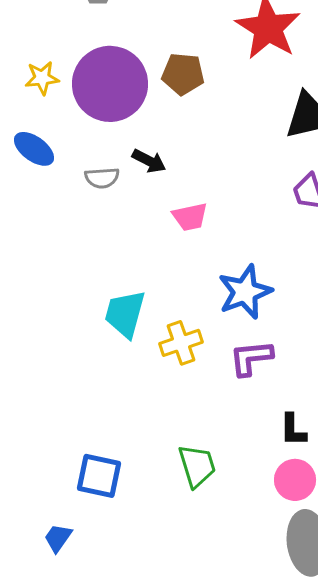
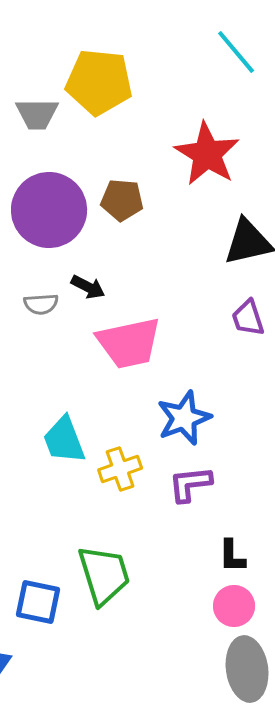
pink trapezoid: (190, 217) -> (129, 343), size x1.8
cyan trapezoid: (125, 314) -> (64, 440), turned -36
green trapezoid: (197, 466) -> (104, 575), moved, size x1.4

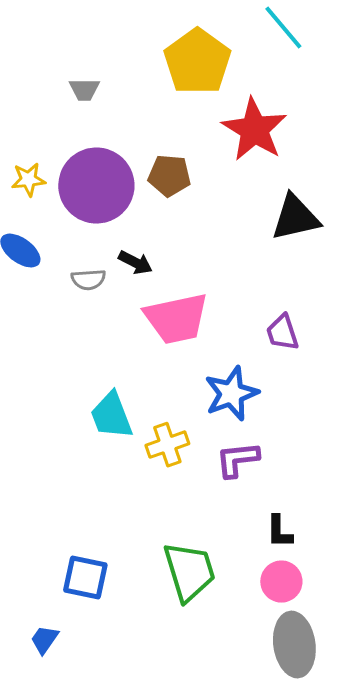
yellow pentagon: (99, 82) -> (197, 62), moved, turned 30
gray trapezoid: (37, 114) -> (84, 90), size x0.7
purple trapezoid: (248, 318) -> (282, 333), moved
green trapezoid: (104, 575) -> (189, 572), moved

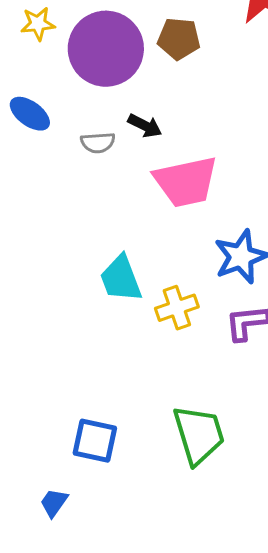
yellow star: (28, 180) -> (38, 24), moved

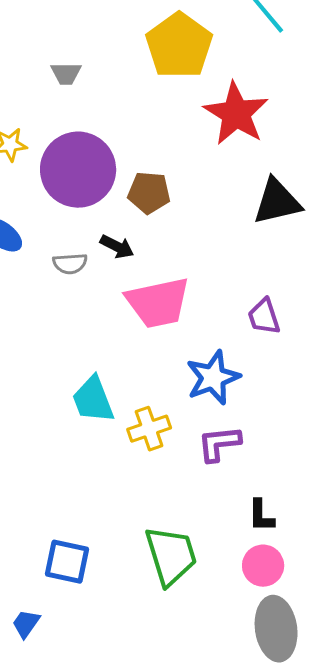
brown pentagon: (179, 39) -> (149, 193), moved

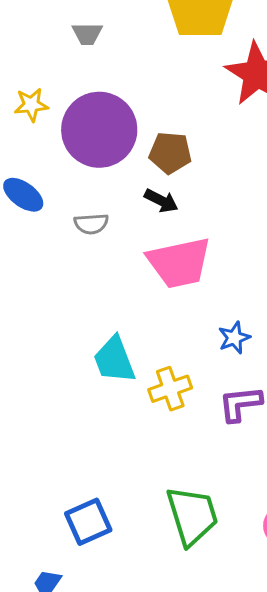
black arrow: (117, 247) -> (161, 201), moved
blue star: (213, 378) -> (234, 338), size x0.6
blue square: (67, 562) -> (88, 522), turned -36

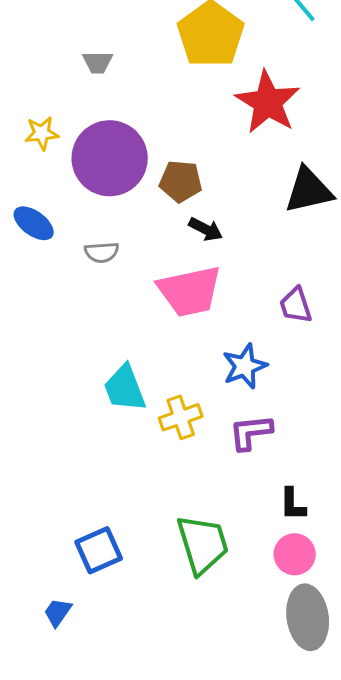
black arrow: (161, 201) -> (206, 229), moved
blue star: (234, 338) -> (245, 366), size x1.4

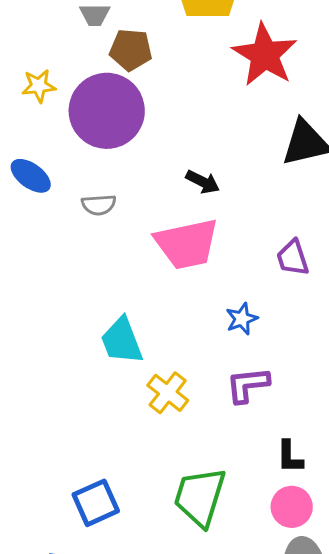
brown pentagon: (181, 181) -> (131, 50), moved
blue star: (245, 366) -> (242, 319), size x0.7
yellow cross: (181, 417) -> (168, 393), moved, turned -33
green trapezoid: (203, 544) -> (200, 497), turned -146

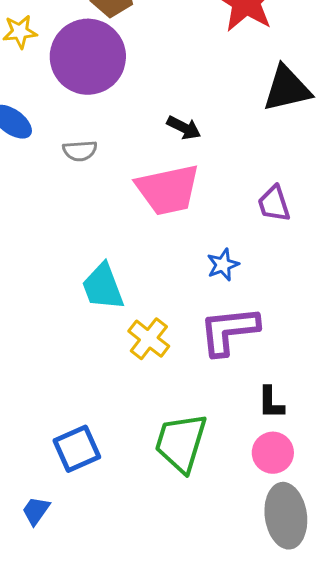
purple L-shape: (248, 385) -> (229, 331), size x1.4

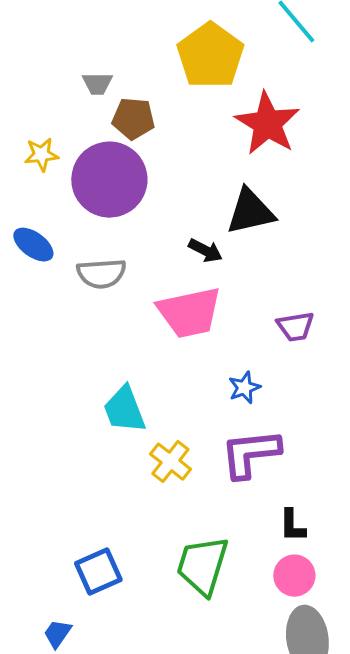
black triangle: (287, 89) -> (250, 212), moved
gray semicircle: (80, 151) -> (101, 274), size x1.4
purple trapezoid: (274, 204) -> (295, 327), turned -81

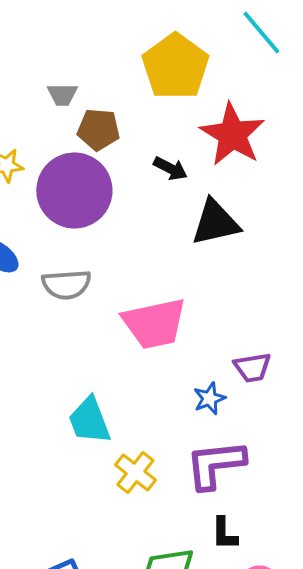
black arrow: (205, 251) -> (170, 168), moved
purple trapezoid: (295, 327) -> (252, 367), moved
black L-shape: (292, 526) -> (224, 533), moved

